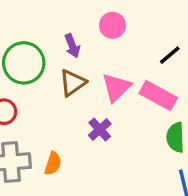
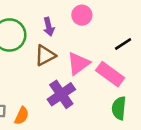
purple cross: (100, 130) -> (61, 94), size x1.5

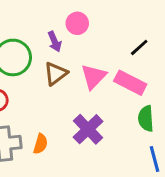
pink circle: (82, 15) -> (77, 23), moved
purple cross: (61, 94) -> (88, 129), moved

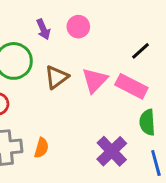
purple arrow: (55, 42) -> (43, 29), moved
purple cross: (88, 129) -> (112, 151), moved

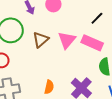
orange semicircle: (41, 148) -> (49, 87), moved

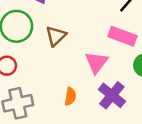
pink triangle: (67, 40) -> (96, 62), moved

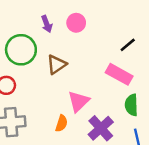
pink triangle: (96, 62) -> (79, 101), moved

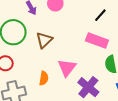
orange semicircle: (61, 123) -> (44, 78), moved

